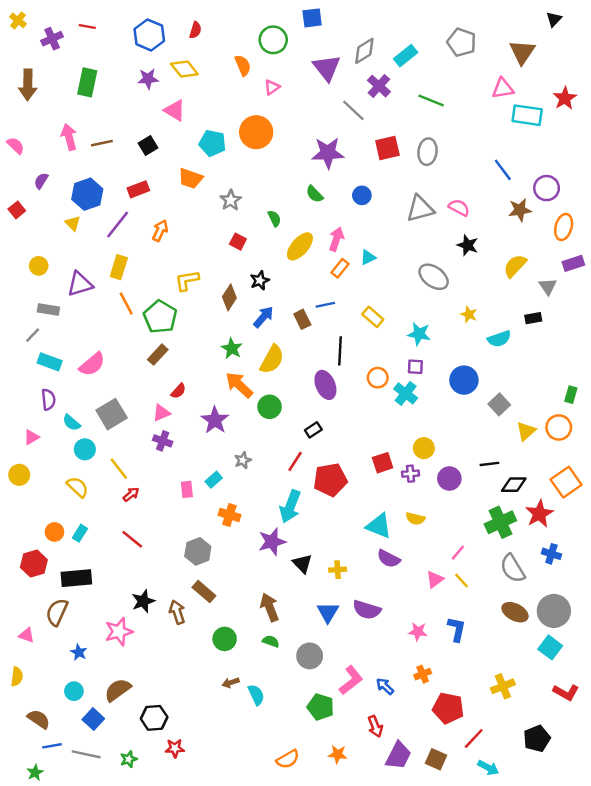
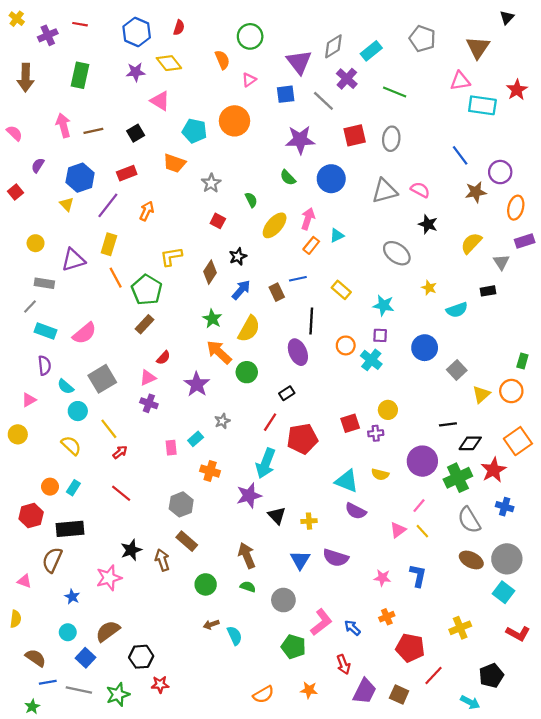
blue square: (312, 18) -> (286, 94), moved
blue circle: (362, 195) -> (331, 179), size x1.6
purple circle: (449, 478) -> (422, 461), moved, size x1.4
green star: (129, 759) -> (118, 694), size x1.5
cyan arrow: (488, 768) -> (470, 702), moved

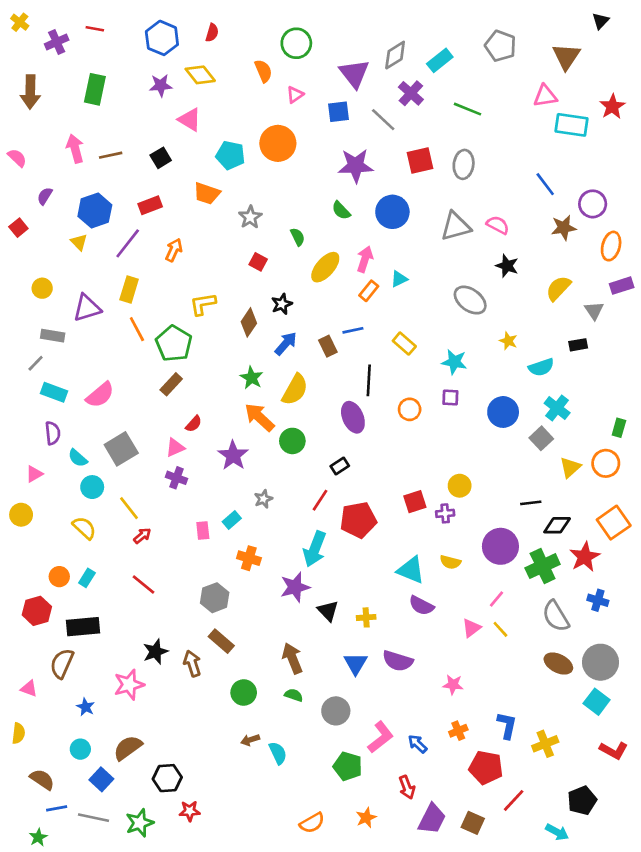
cyan cross: (371, 360) -> (557, 408), moved
blue L-shape: (418, 576) -> (507, 725), moved
orange star: (309, 690) -> (366, 818), turned -30

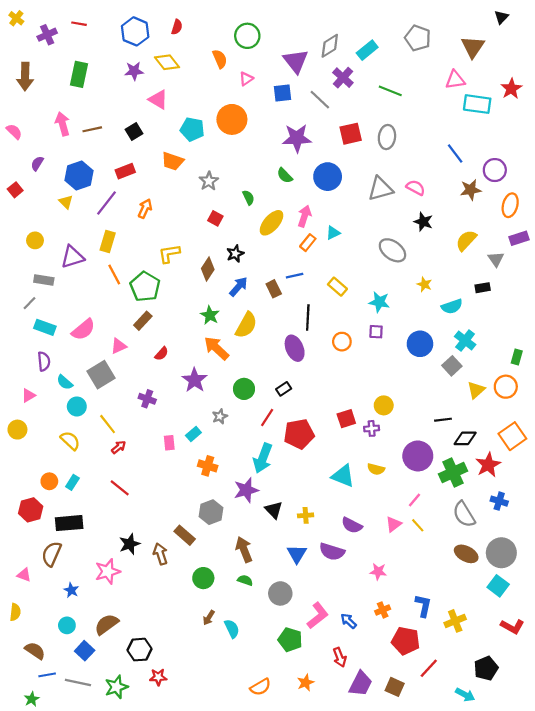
green circle: (292, 441) -> (244, 389), moved
pink triangle: (175, 448) -> (119, 346), moved
gray hexagon: (215, 598) -> (211, 512), moved
purple semicircle: (421, 606) -> (352, 525), moved
brown arrow: (250, 740) -> (209, 618), turned -40

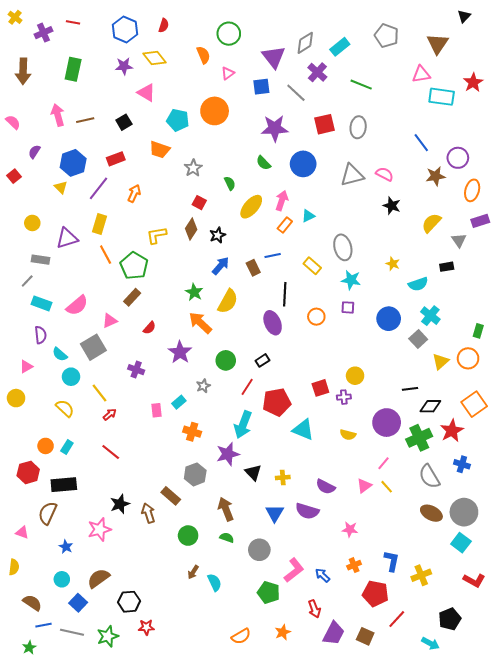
gray ellipse: (392, 250) -> (343, 247), moved, turned 40
brown diamond: (208, 269) -> (191, 229), moved
cyan triangle: (343, 476) -> (303, 430), moved

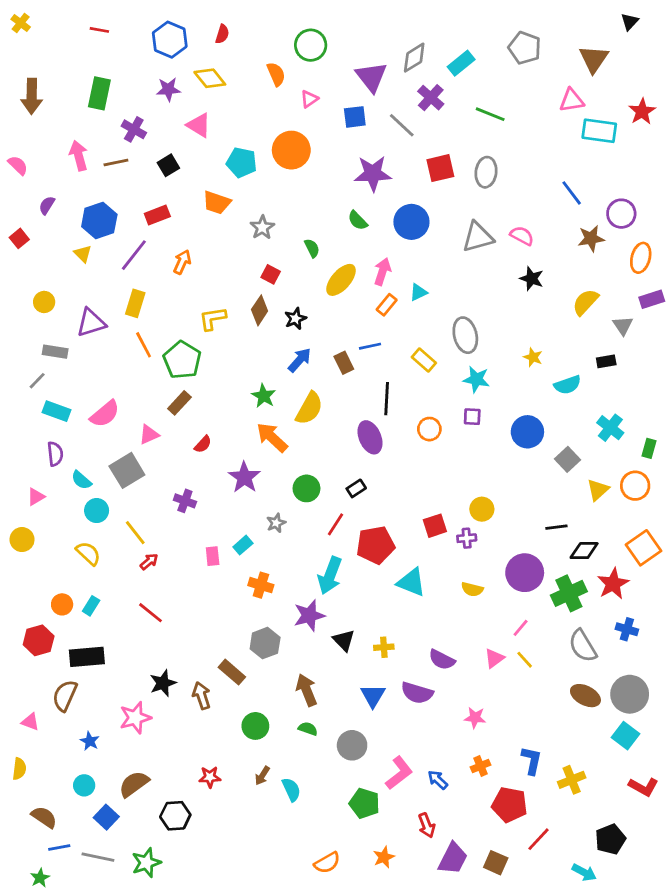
purple cross: (44, 33) -> (134, 129), moved, turned -36
cyan cross: (430, 316) -> (610, 428), moved
red star: (146, 627) -> (210, 777), moved

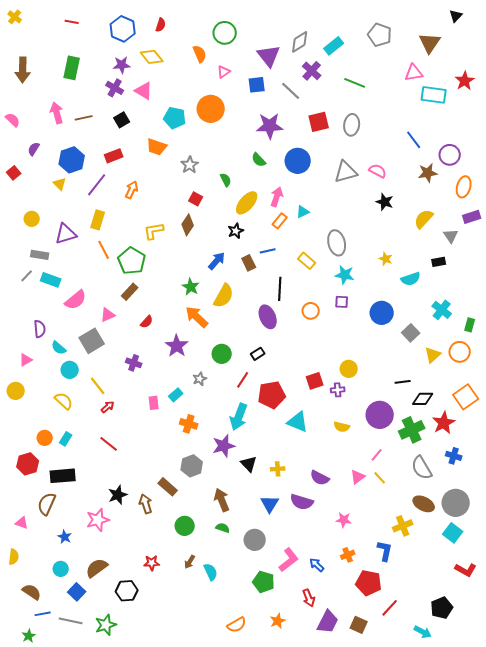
purple cross: (134, 129) -> (115, 88), moved
black star: (295, 319) -> (236, 231), moved
cyan rectangle: (57, 411) -> (51, 280), moved
yellow cross: (572, 780) -> (403, 526), moved

